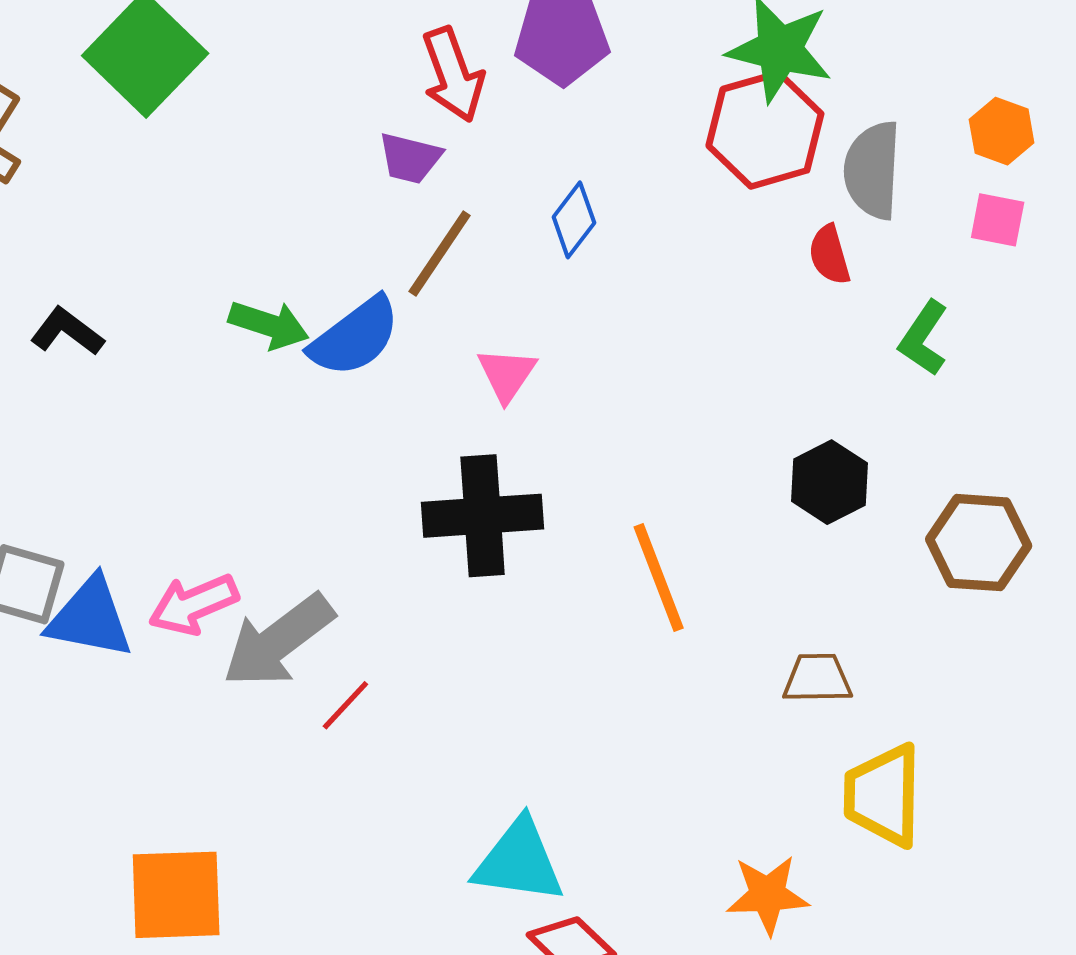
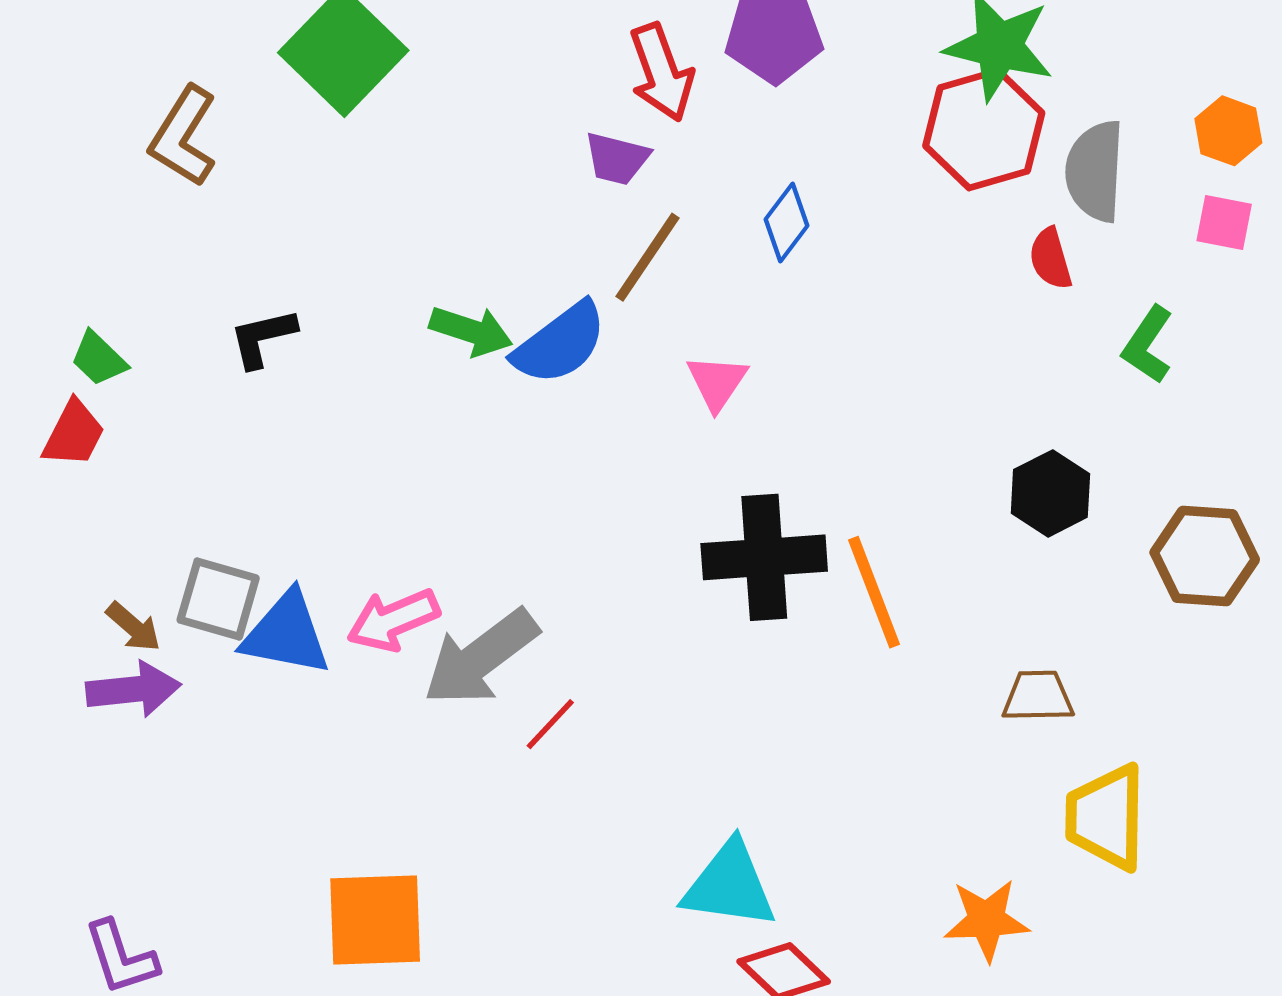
black L-shape: (67, 331) -> (263, 338), turned -50
black cross: (483, 516) -> (764, 557), moved

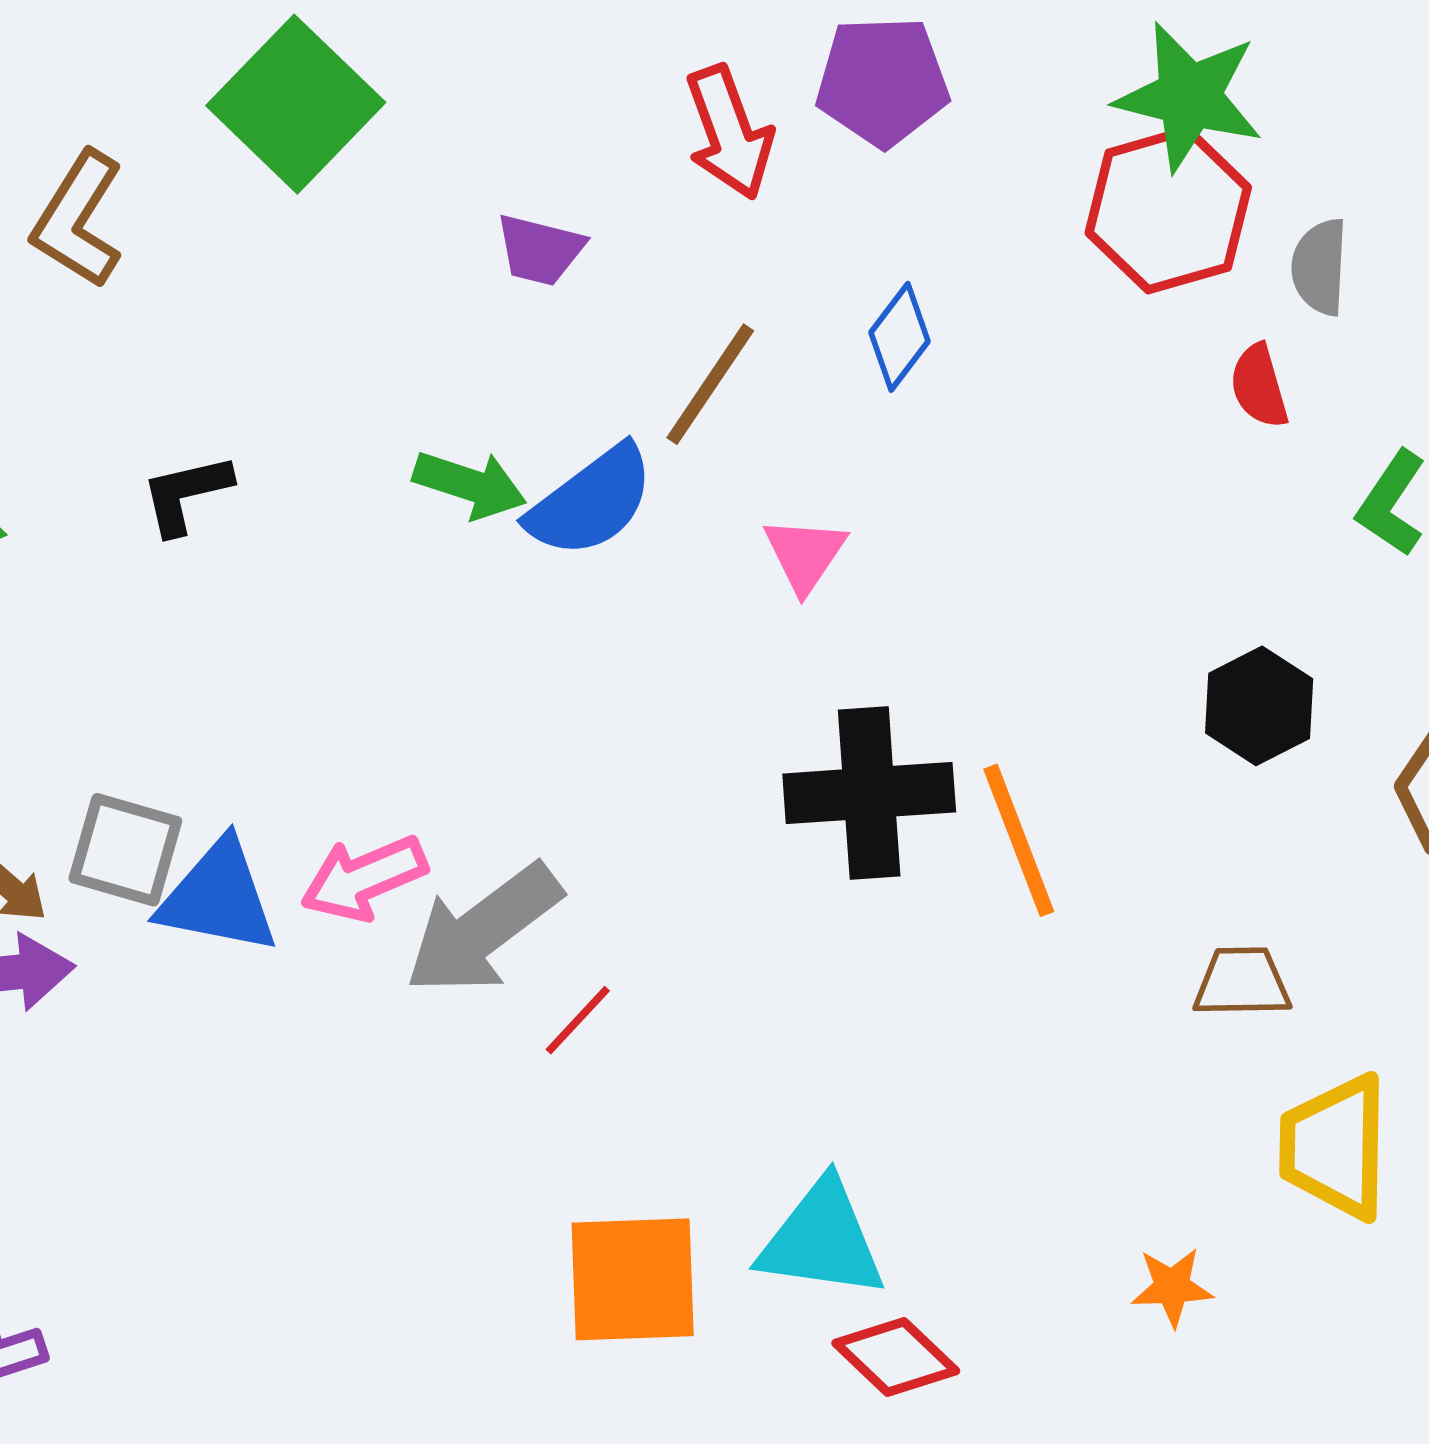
purple trapezoid: (617, 159) -> (540, 250), moved
gray semicircle: (1095, 171) -> (1320, 267), size x0.7
orange square: (375, 920) -> (633, 1279), moved
orange star: (987, 920) -> (1172, 1287), size x0.7

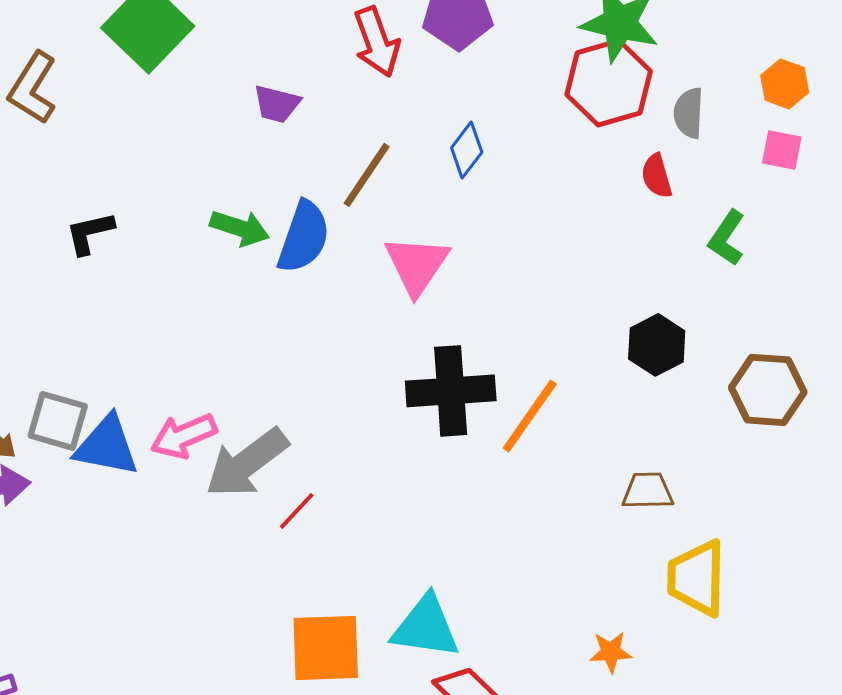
blue semicircle: (591, 502) -> (304, 237), turned -34
pink triangle: (805, 555) -> (417, 265), size x1.5
orange line: (1019, 840) -> (530, 416), turned 56

